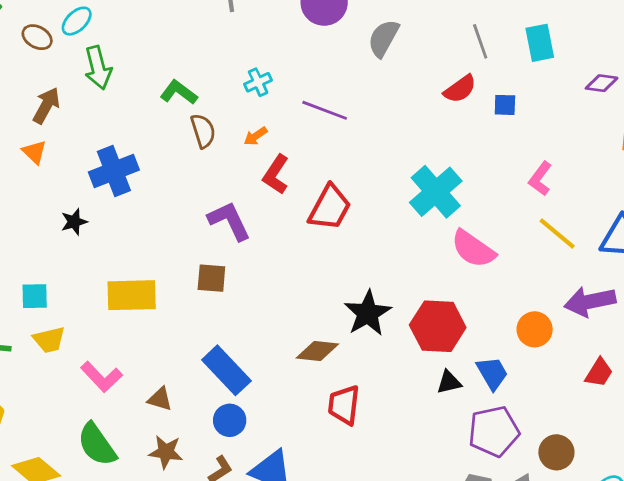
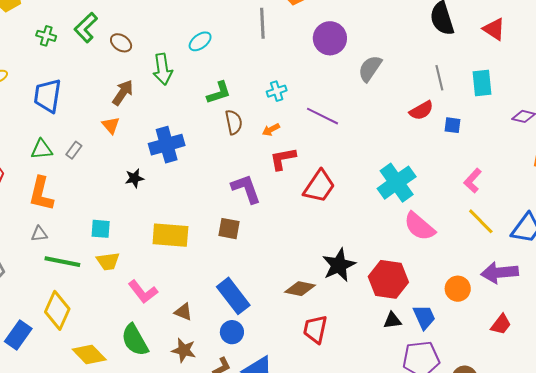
cyan ellipse: (77, 21) -> (200, 41), moved
green L-shape: (179, 92) -> (219, 93), turned 120
red L-shape: (276, 174) -> (283, 159), turned 40

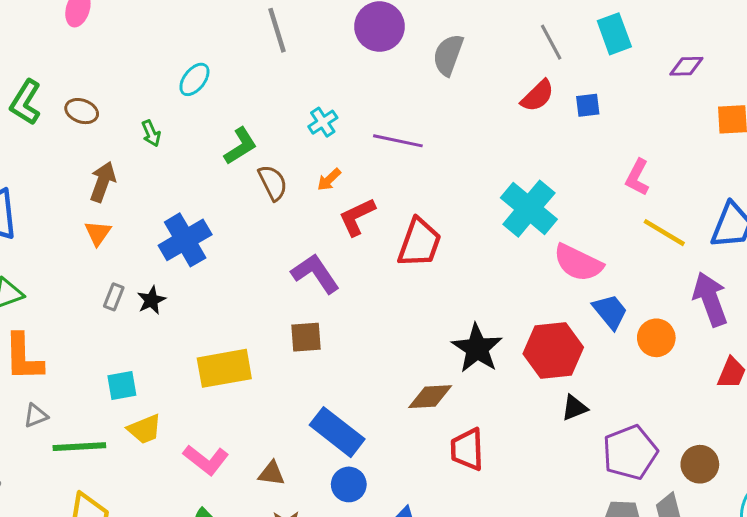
green arrow: (163, 69) -> (151, 133), size x0.6
orange triangle: (111, 125) -> (98, 233), turned 30
gray rectangle: (74, 150) -> (114, 297), moved
purple arrow: (500, 273) -> (710, 299), turned 90
blue trapezoid: (424, 317) -> (610, 312), moved

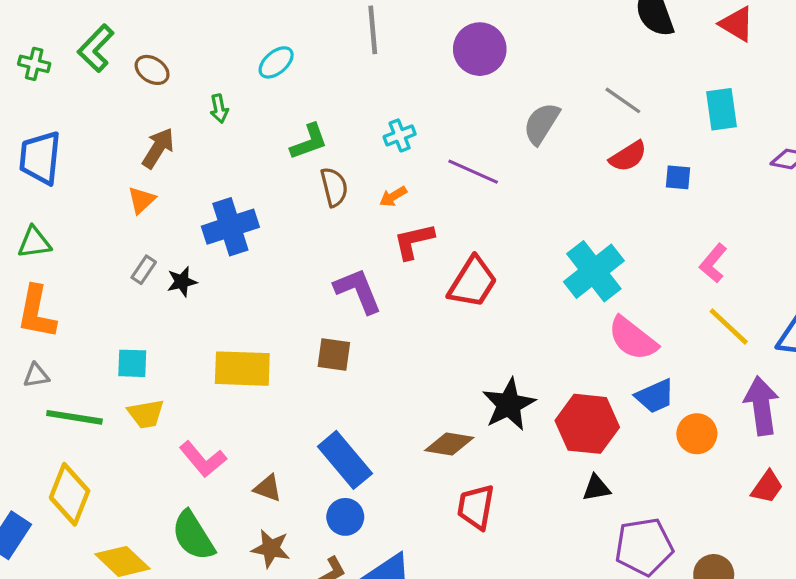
gray line: (551, 42) -> (623, 100), moved, turned -39
gray semicircle: (448, 55) -> (541, 124), moved
blue trapezoid: (610, 312) -> (655, 396), turned 93

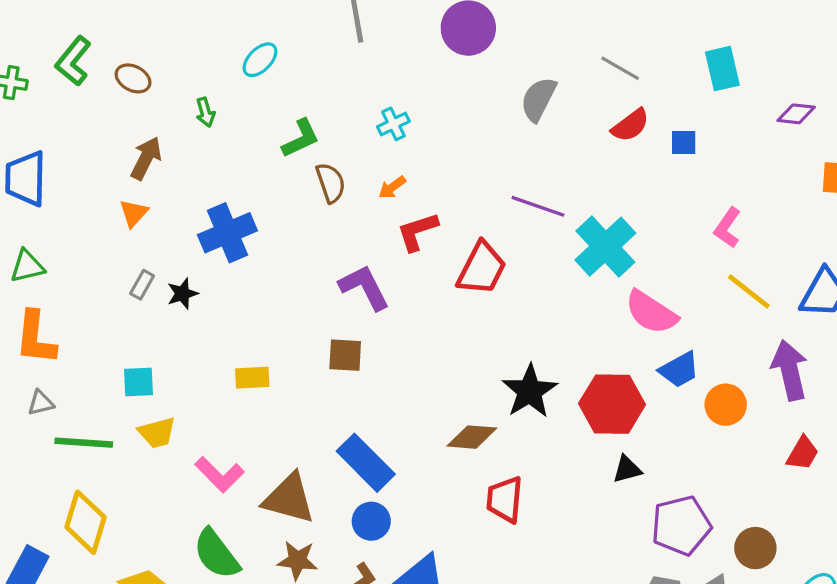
purple line: (473, 172) -> (538, 206), moved
yellow rectangle: (242, 369) -> (252, 378), size x0.6
brown triangle: (268, 488) -> (289, 499), size x1.8

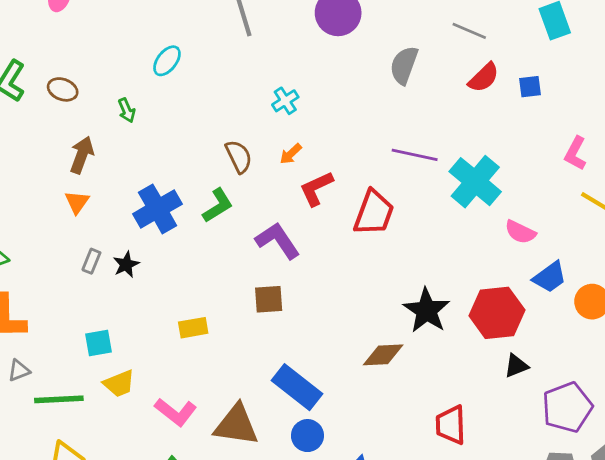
green L-shape: (301, 138) -> (218, 205), moved
pink semicircle: (651, 312) -> (520, 232), size x0.7
red trapezoid: (505, 499) -> (451, 425), moved

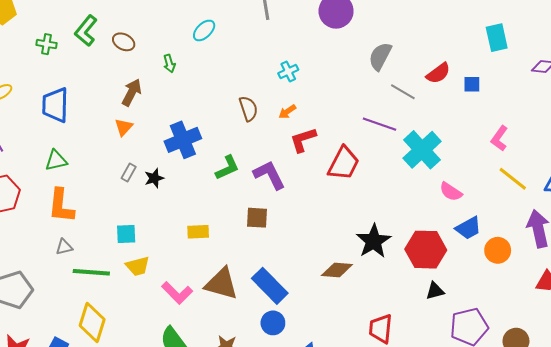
gray line: (469, 31) -> (403, 92), moved
green L-shape: (218, 205) -> (227, 168), moved
brown triangle: (236, 425) -> (221, 284), moved

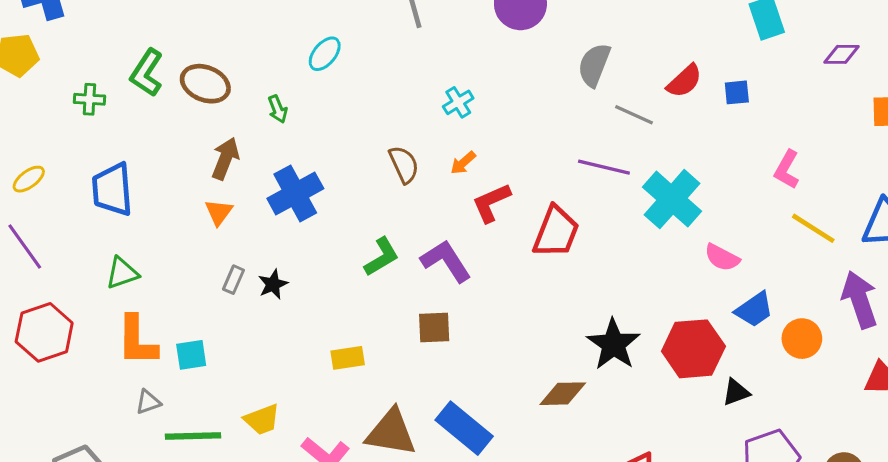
brown ellipse: (124, 42) -> (205, 84), size x1.4
blue cross: (183, 140) -> (295, 194), moved
cyan square: (126, 234) -> (191, 355), moved
black triangle: (435, 291) -> (736, 392), moved

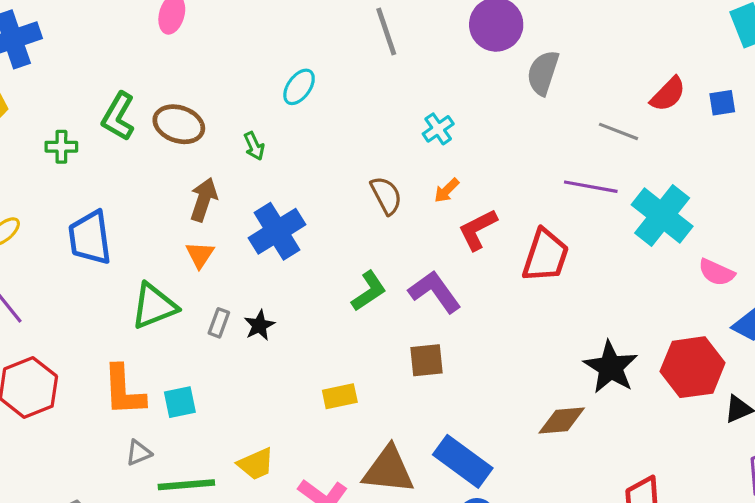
gray semicircle: (594, 65) -> (543, 73), moved
green triangle: (122, 273) -> (154, 306), moved, size x1.4

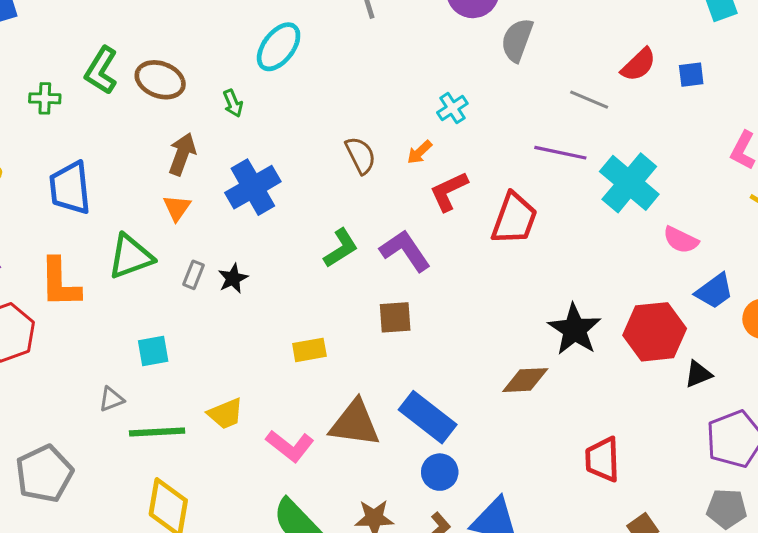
cyan ellipse: (299, 87) -> (279, 47), size x1.4
cyan cross: (438, 129) -> (452, 108), moved
orange L-shape: (124, 390) -> (60, 283), moved

